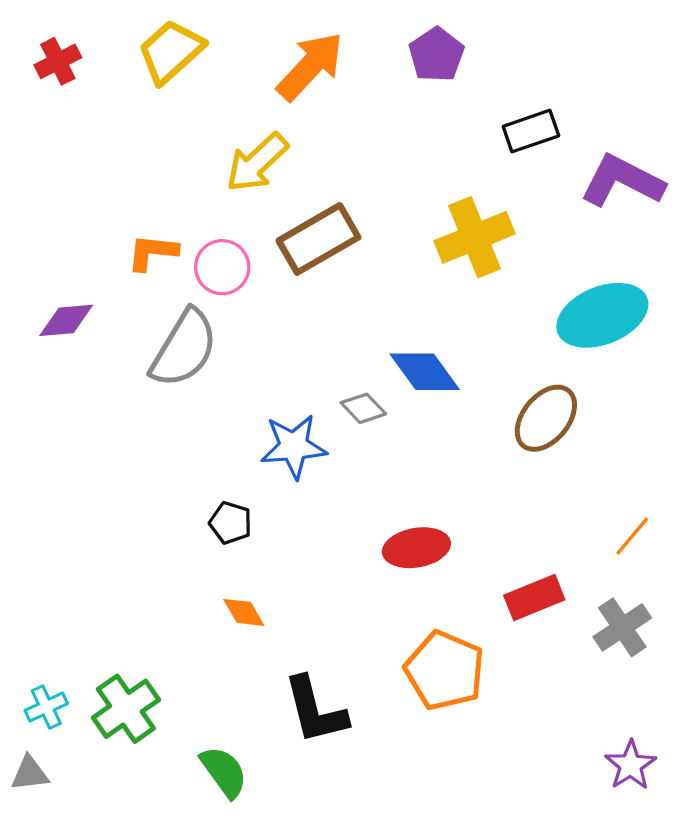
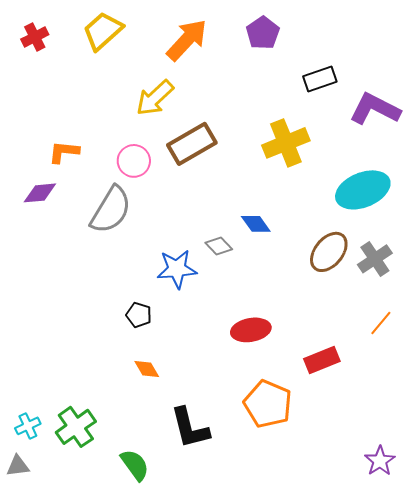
orange L-shape: (152, 252) -> (64, 152), moved
blue diamond: (425, 372) -> (256, 224), size x0.7
gray cross: (622, 627) -> (375, 259), moved

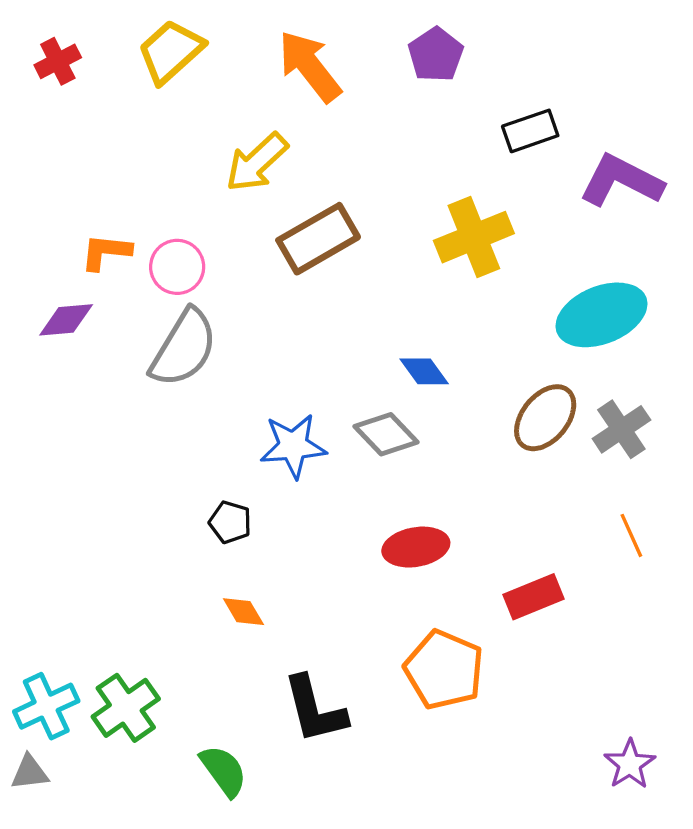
orange arrow: (187, 40) -> (310, 66), turned -81
pink circle: (134, 161) -> (177, 267), moved
gray diamond: (219, 246) -> (386, 434), moved, size x1.4
orange line: (381, 323) -> (631, 535), turned -64
cyan cross: (28, 426) -> (46, 706), size x1.5

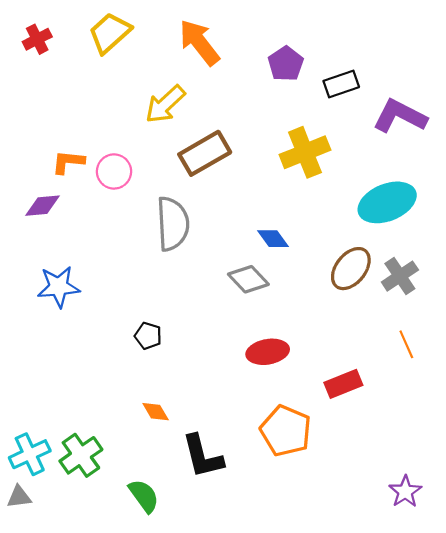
purple pentagon: (436, 55) -> (286, 64), moved
gray semicircle: (184, 348) -> (173, 224), moved, turned -34
blue star: (293, 446) -> (59, 287), moved
orange diamond: (243, 612) -> (156, 412), moved

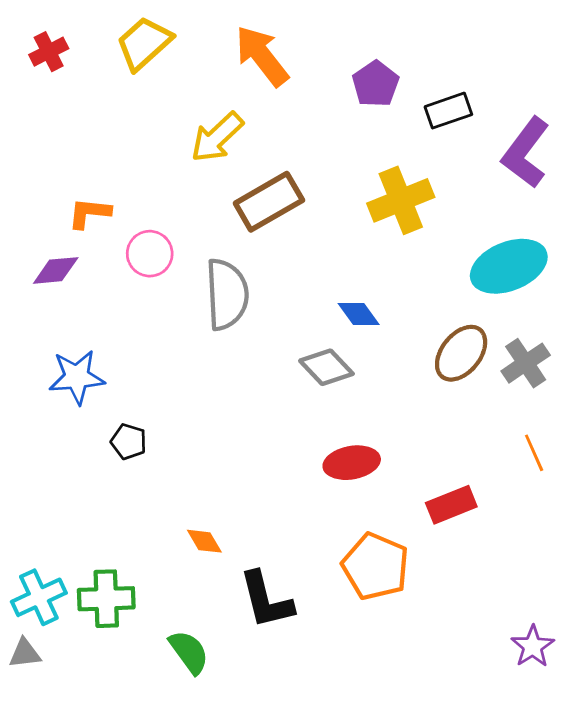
purple L-shape: (400, 116) -> (526, 153), turned -80
pink circle: (114, 171) -> (150, 254), moved
black pentagon: (148, 336) -> (129, 442), moved
green cross: (81, 455) -> (106, 599), turned 33

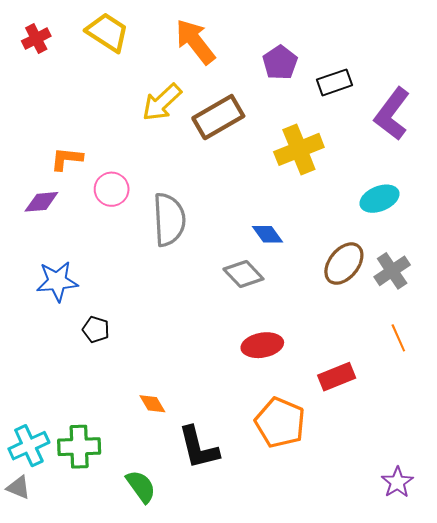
yellow trapezoid: (144, 43) -> (107, 32), turned 75
brown rectangle: (269, 202) -> (218, 117), moved
cyan ellipse: (509, 266) -> (379, 199), size x0.7
gray triangle: (25, 653) -> (18, 487), turned 30

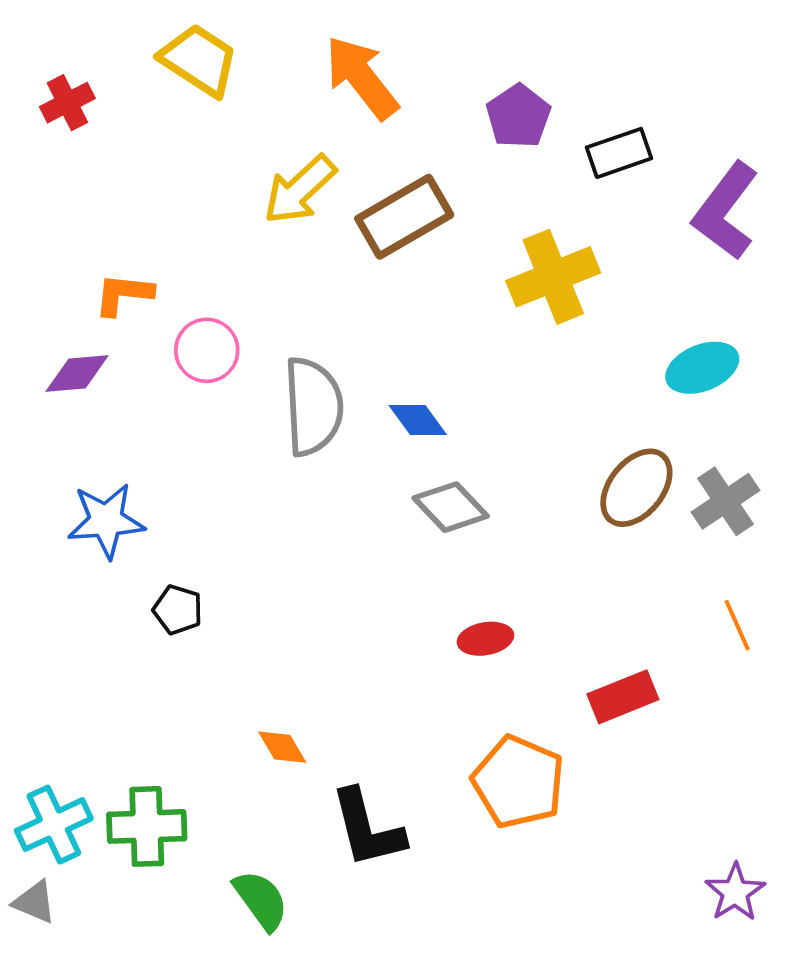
red cross: (36, 39) -> (67, 103), moved
blue diamond: (268, 234) -> (418, 420), moved
red ellipse: (262, 345) -> (485, 639), size x0.7

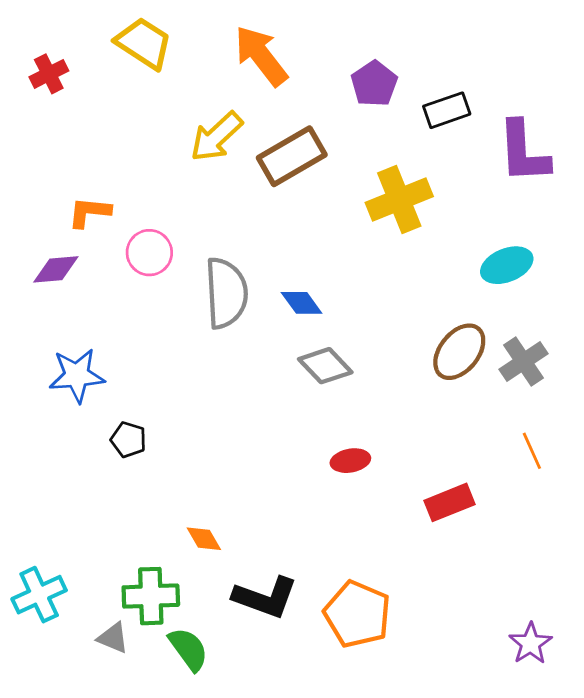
purple L-shape: (725, 211) -> (523, 152), turned -40
orange pentagon: (518, 782) -> (357, 614), moved
green cross: (147, 826) -> (151, 596), moved
black L-shape: (367, 828) -> (265, 597), turned -56
gray triangle: (34, 902) -> (113, 638), moved

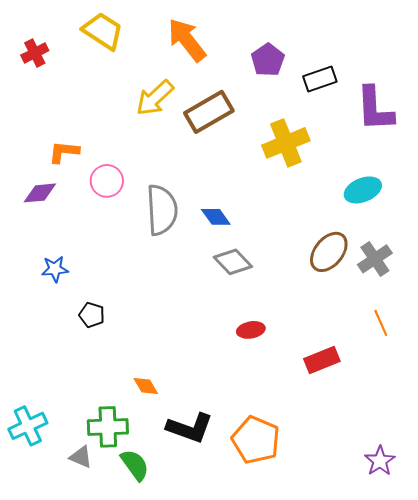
blue star: (77, 375) -> (55, 269), size x0.7

